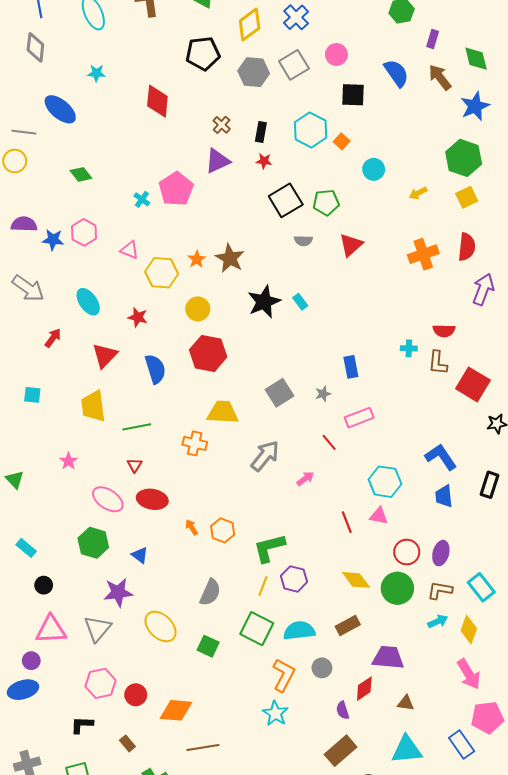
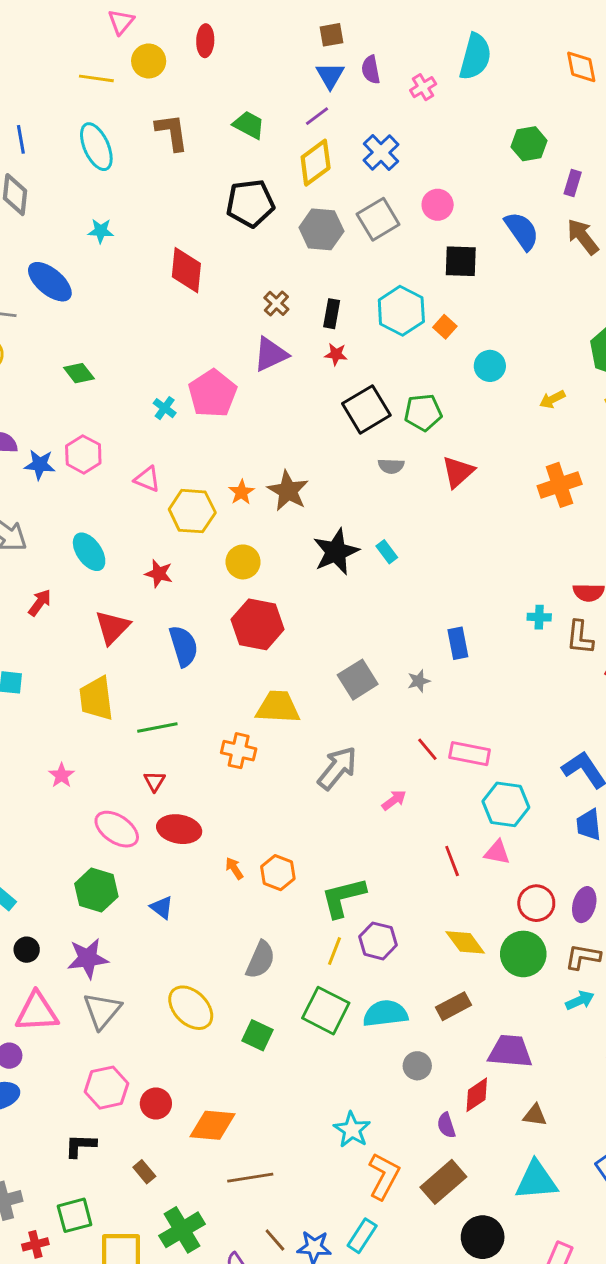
pink rectangle: (359, 418) -> (470, 754), moved, turned 32
purple star: (118, 592) -> (88, 958), moved
orange L-shape: (284, 675) -> (384, 1176), moved

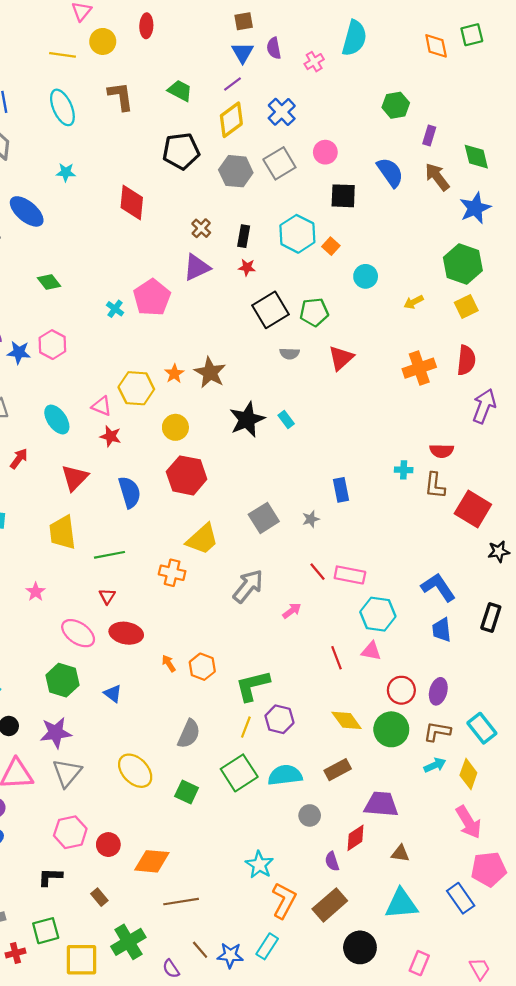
pink triangle: (147, 479) -> (102, 406), moved
yellow trapezoid: (278, 707) -> (202, 539), turned 135
green square: (326, 1011) -> (239, 773), turned 30

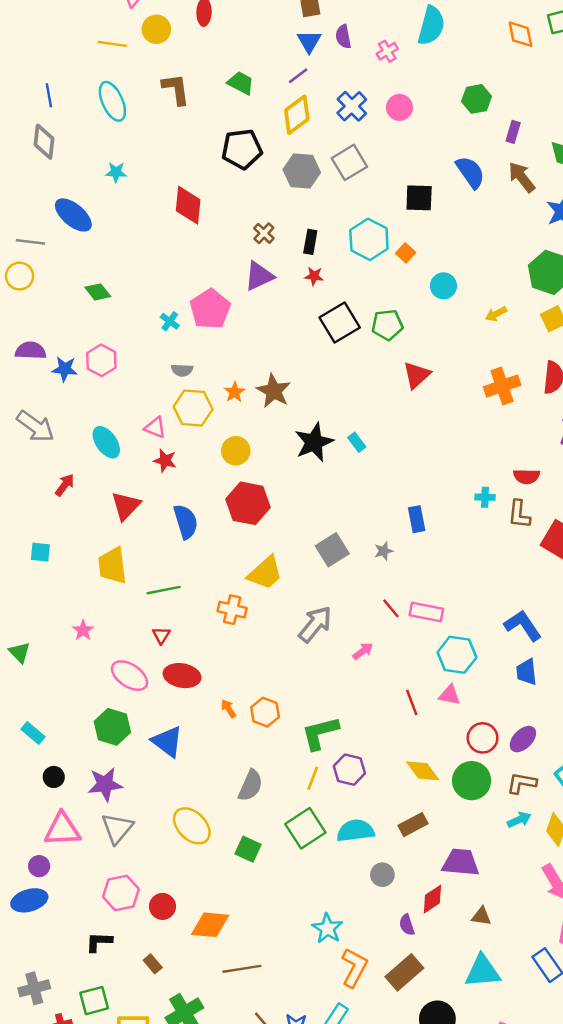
pink circle: (325, 152) -> (399, 107), moved
gray semicircle: (290, 354) -> (182, 370), moved
purple ellipse: (438, 691) -> (523, 739), turned 30
blue triangle: (113, 694) -> (167, 742), size x1.6

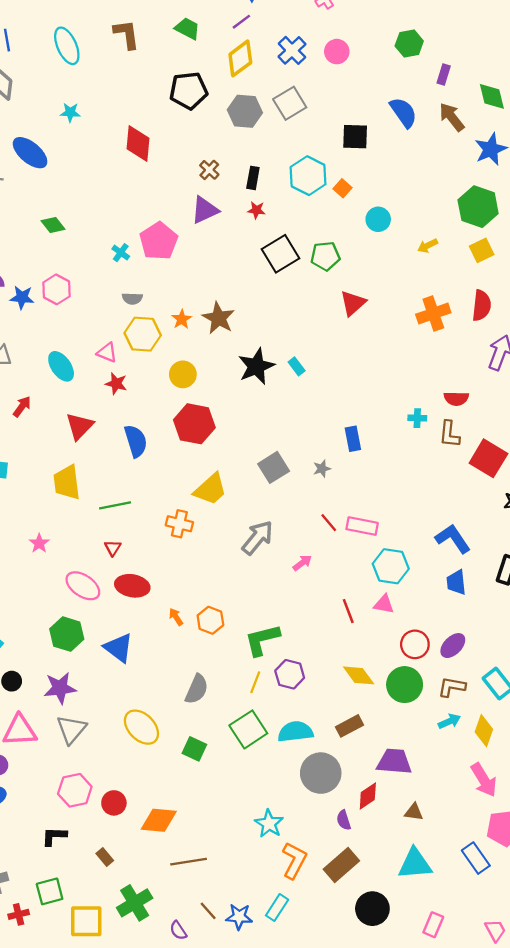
gray circle: (382, 875) -> (321, 773), size x1.8

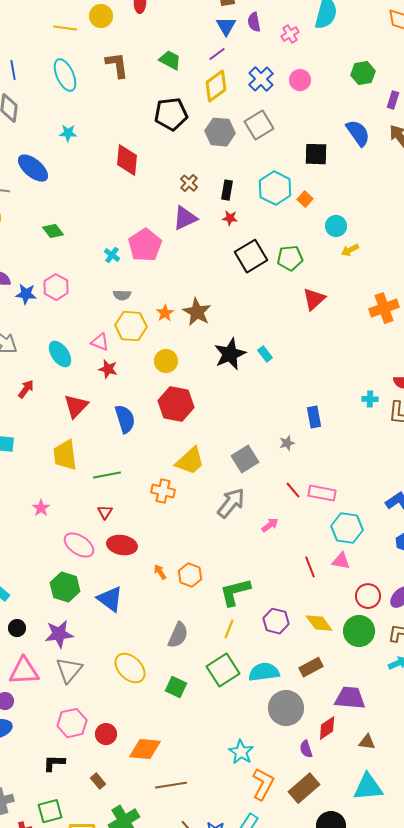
yellow arrow: (428, 246) -> (350, 250), moved
gray square: (274, 467) -> (245, 459), moved
purple hexagon: (290, 674) -> (276, 621), moved

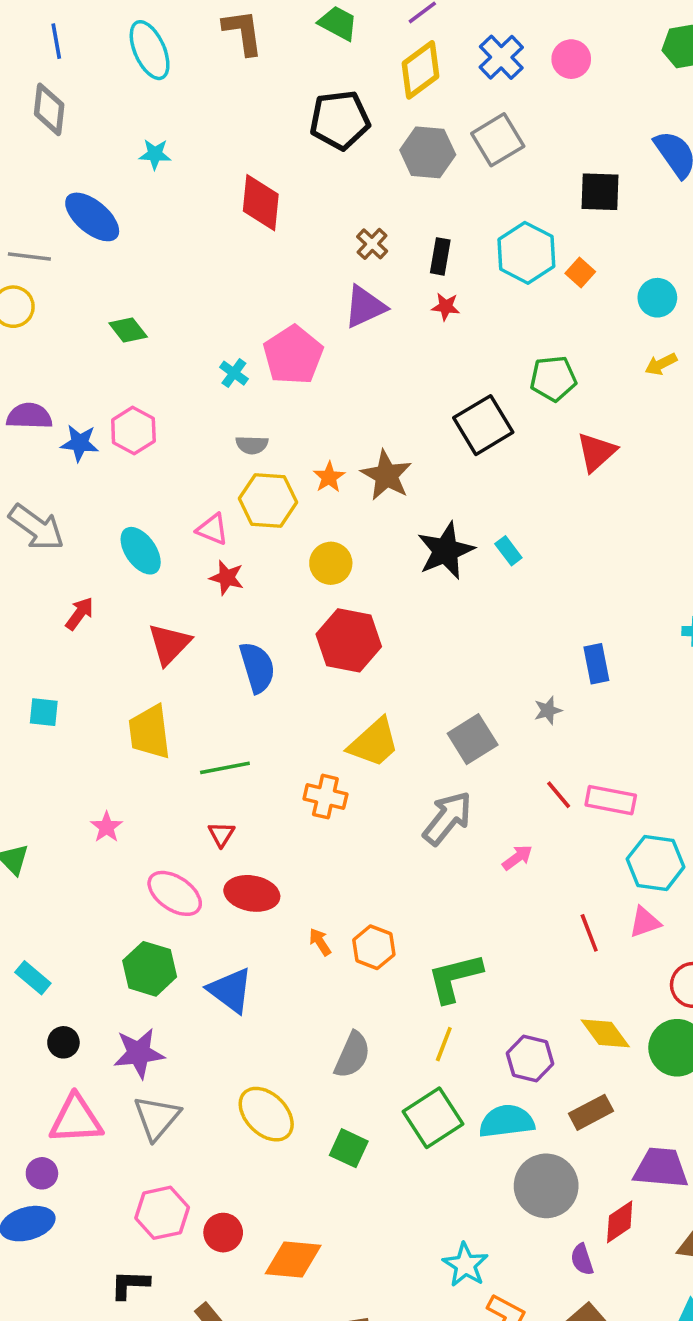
cyan circle: (336, 226) -> (657, 298), moved
black square: (251, 256) -> (483, 425), moved
pink triangle: (341, 561) -> (645, 922), turned -30
purple hexagon: (276, 621) -> (530, 1058), moved

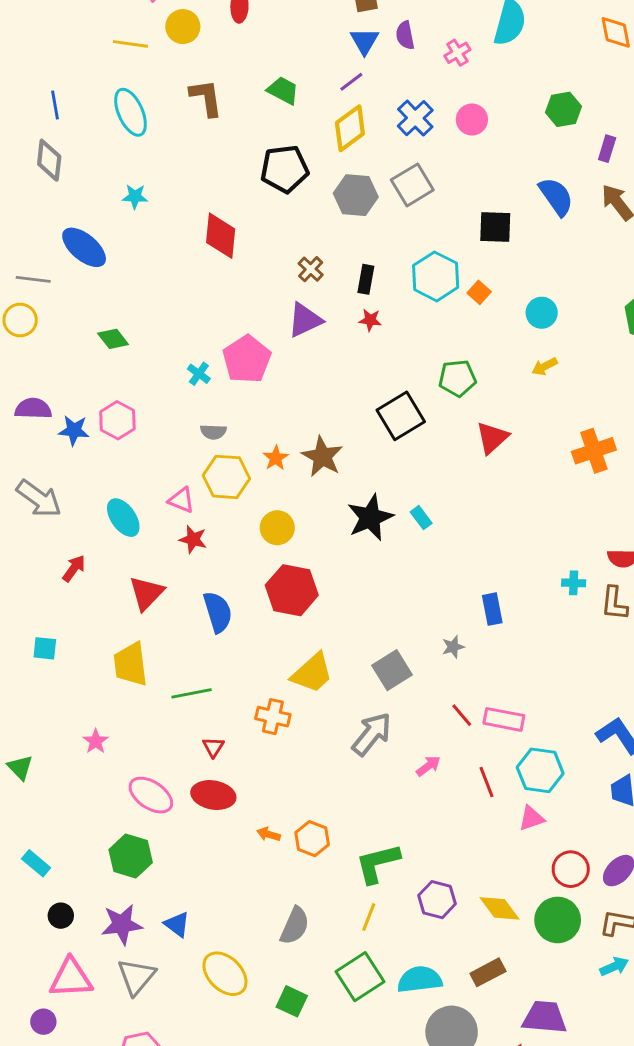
red triangle: (221, 834) -> (213, 747), moved
red line: (589, 933) -> (486, 782), moved
orange arrow: (320, 942) -> (269, 834), turned -40
blue triangle: (230, 990) -> (177, 924), moved, size x0.7
purple hexagon: (530, 1058) -> (437, 900), moved

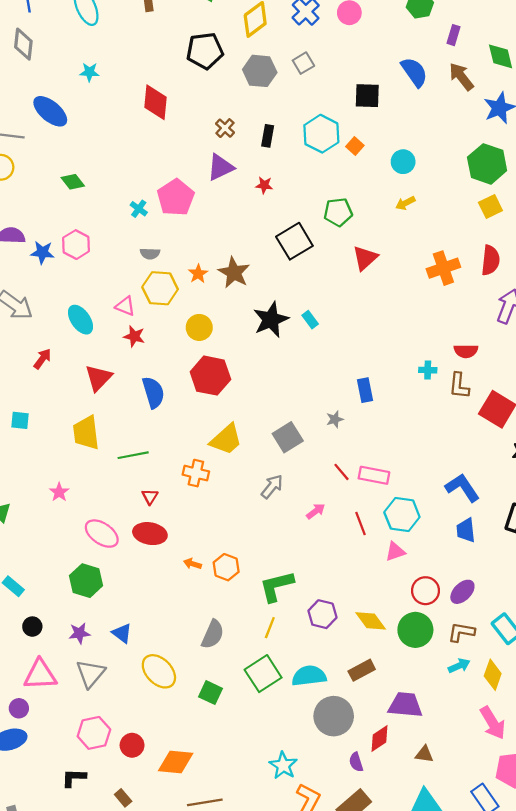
gray square: (412, 185) -> (303, 63), size x0.7
red star: (370, 320) -> (264, 185), moved
gray arrow: (372, 734) -> (272, 487), size x0.7
purple star: (122, 924) -> (79, 633), size x0.7

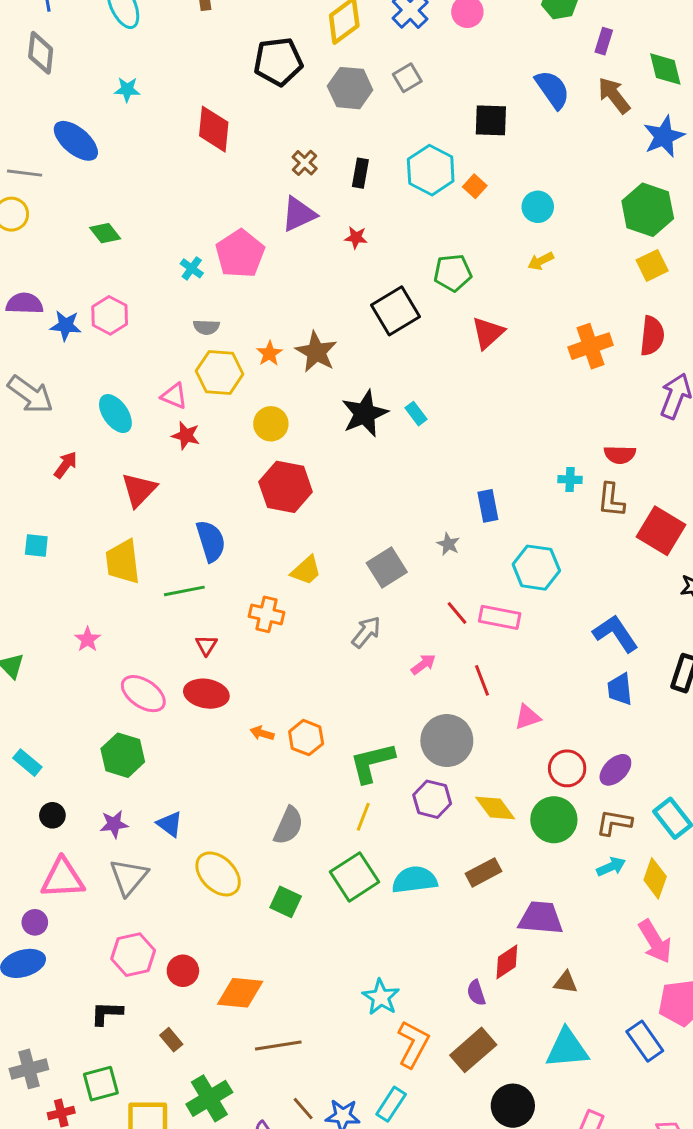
blue semicircle: (153, 392) -> (211, 541), moved
gray star: (335, 419) -> (448, 544), turned -30
yellow trapezoid: (226, 439) -> (306, 570), size x0.7
cyan hexagon: (402, 515) -> (536, 568), moved
gray circle: (334, 716) -> (447, 741), moved

